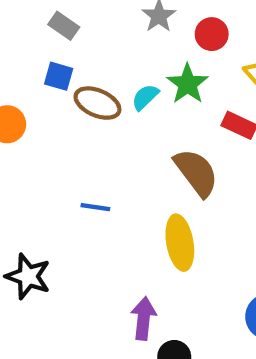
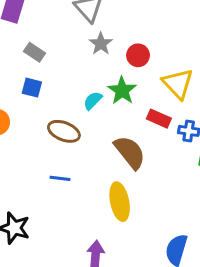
brown ellipse: (97, 103) -> (64, 131), moved

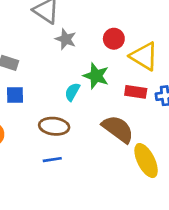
red circle: (138, 55) -> (114, 39), moved
blue line: (60, 178) -> (52, 160), moved
yellow ellipse: (120, 202) -> (146, 161), moved

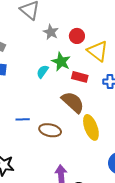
gray star: (66, 39) -> (51, 32), moved
red rectangle: (136, 92) -> (80, 77), moved
brown ellipse: (54, 126) -> (50, 130), moved

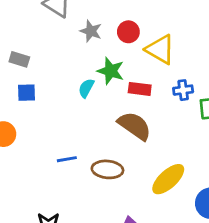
yellow ellipse: (91, 127) -> (168, 179), moved, turned 75

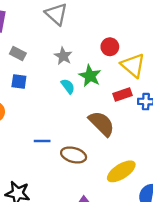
gray star: (91, 31) -> (63, 56), moved
cyan semicircle: (86, 88) -> (68, 86), turned 105
red rectangle: (140, 89) -> (123, 95), moved, turned -36

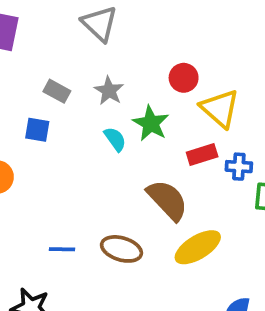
gray rectangle: (18, 54) -> (57, 91), moved
blue line: (42, 141) -> (62, 249), moved
yellow ellipse: (121, 171) -> (198, 247), moved

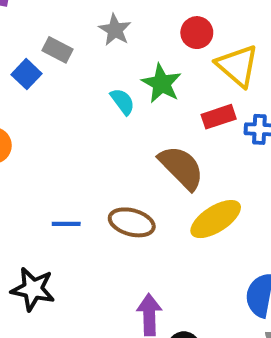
gray star: (109, 91) -> (115, 30), moved
blue square: (37, 130) -> (27, 74), moved, turned 35

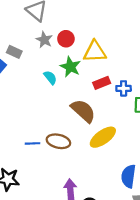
red circle: (197, 33) -> (66, 39), moved
yellow triangle: (237, 66) -> (95, 52), moved, turned -40
blue line: (66, 224) -> (32, 143), moved

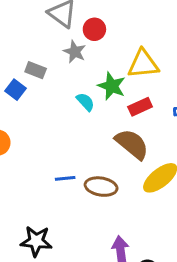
red circle: (66, 39) -> (94, 29), moved
red rectangle: (102, 83) -> (140, 107), moved
blue line: (32, 143) -> (65, 178), moved

